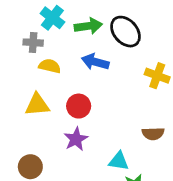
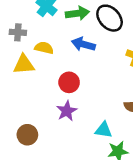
gray cross: (33, 43) -> (18, 32), moved
yellow triangle: (37, 105) -> (24, 64), moved

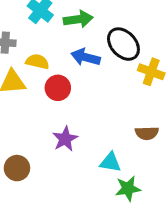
black ellipse: (110, 18) -> (123, 44), moved
red circle: (69, 82) -> (58, 88), moved

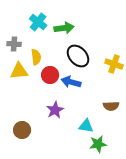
black ellipse: (123, 44) -> (78, 56), moved
blue arrow: (86, 57) -> (71, 82), moved
yellow semicircle: (37, 62) -> (36, 57), turned 70

